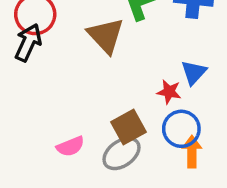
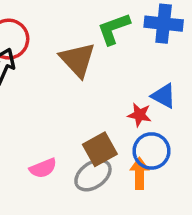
blue triangle: (194, 72) -> (164, 96), turned -44
orange arrow: (192, 152) -> (139, 173), moved

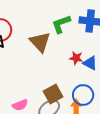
red star: (139, 115) -> (76, 58), moved

